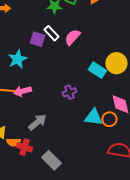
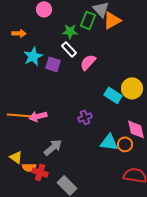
white rectangle: (51, 33) -> (69, 49), moved
cyan star: (17, 59) -> (33, 56), moved

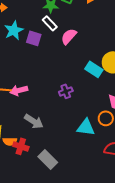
cyan triangle: (109, 142) -> (86, 127), moved
gray arrow: (53, 147) -> (34, 121), turned 72

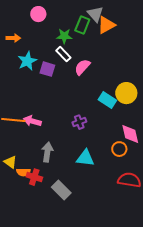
pink arrow: (19, 90) -> (32, 121), turned 30
gray arrow: (34, 121) -> (47, 152), turned -114
cyan triangle: (86, 127) -> (85, 158), moved

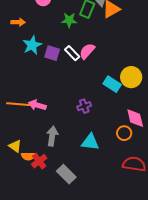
white rectangle: (63, 54) -> (72, 53), moved
red cross: (34, 177) -> (39, 161), turned 35

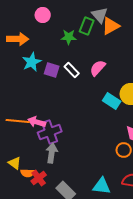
orange arrow: (18, 22) -> (18, 39), size x1.5
pink semicircle: (87, 51) -> (98, 68), moved
purple cross: (84, 106) -> (50, 132), moved, size x1.6
cyan triangle: (90, 142) -> (102, 186), moved

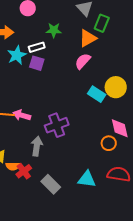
green rectangle: (87, 26) -> (102, 23), moved
orange triangle: (111, 26) -> (88, 38), moved
white rectangle: (72, 70) -> (37, 47), moved, turned -63
purple cross: (50, 132) -> (57, 125), moved

